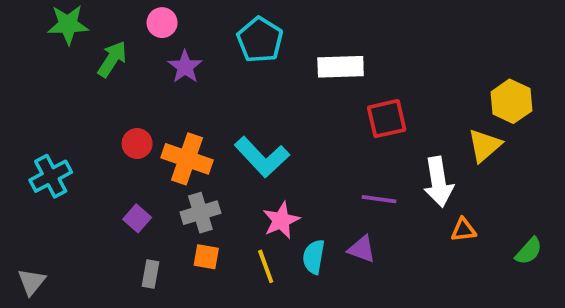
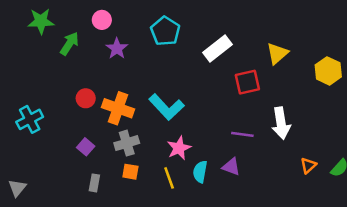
white rectangle: (341, 67) -> (218, 49), turned -36
yellow triangle: (485, 145) -> (277, 53), moved
orange triangle: (463, 230) -> (308, 165), moved, turned -35

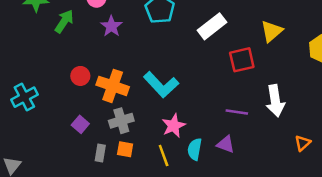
gray rectangle: (94, 183) -> (100, 153), moved

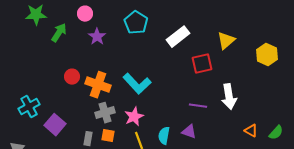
cyan cross: (24, 97) -> (29, 107), moved
purple square: (80, 124) -> (55, 125), moved, size x1.5
pink star: (173, 126) -> (134, 117), moved
orange triangle: (303, 143) -> (251, 131), turned -48

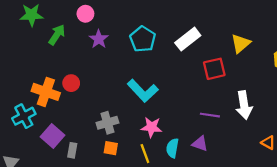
cyan pentagon: (136, 23) -> (143, 39), moved
orange cross: (98, 85) -> (46, 92), moved
pink star: (134, 117) -> (152, 127), moved, turned 30
gray rectangle: (88, 139) -> (72, 150), moved

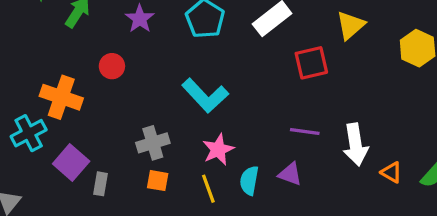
red circle: (71, 83) -> (112, 66), moved
white arrow: (244, 105) -> (355, 145), moved
pink star: (152, 127) -> (218, 149), turned -30

